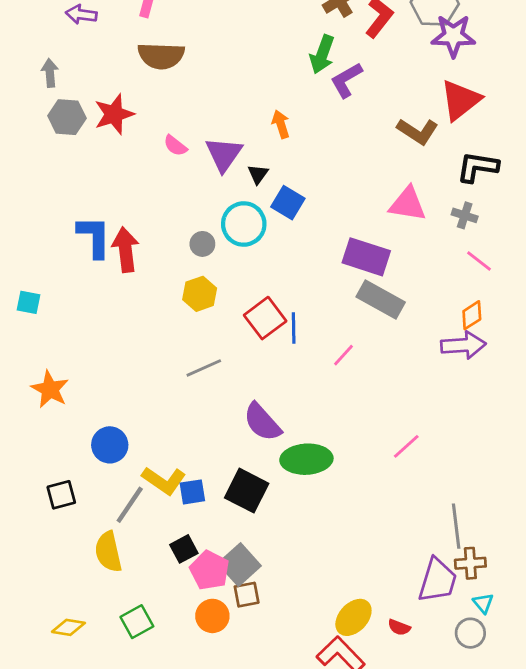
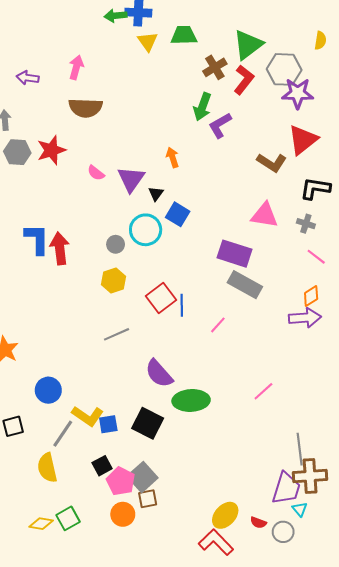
brown cross: (470, 563) -> (310, 476), size x1.5
cyan triangle: (483, 603) -> (300, 509), moved
yellow diamond: (68, 627) -> (41, 524), moved
gray circle: (470, 633) -> (283, 532), moved

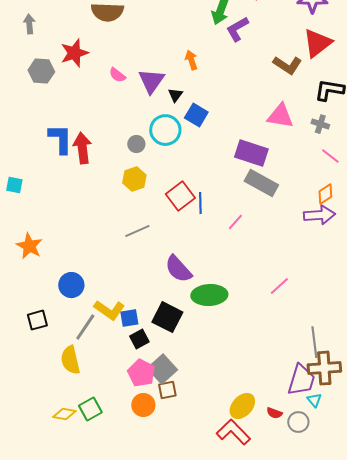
gray hexagon: (17, 152) -> (41, 71), moved
black square: (102, 466) -> (139, 339), moved

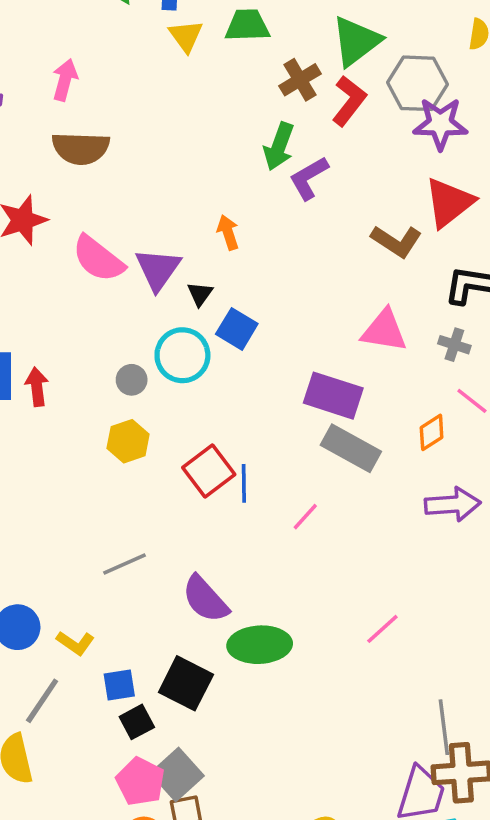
pink semicircle: (117, 75) -> (98, 259), size x1.8
red arrow: (82, 148) -> (37, 387), size x0.7
orange diamond: (325, 194) -> (432, 432), moved
gray line: (137, 231) -> (125, 564), moved
yellow L-shape: (109, 310) -> (75, 643), moved, size x0.7

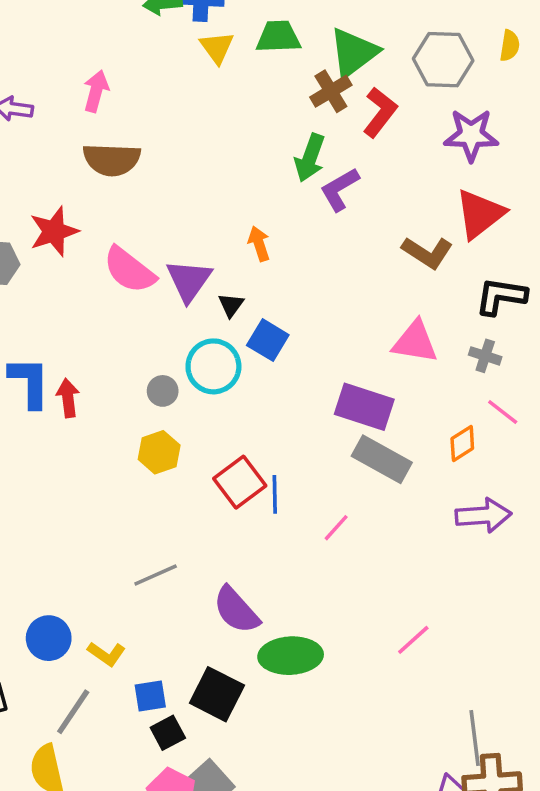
green triangle: (356, 41) -> (354, 53), moved
gray hexagon: (418, 83) -> (443, 60), moved

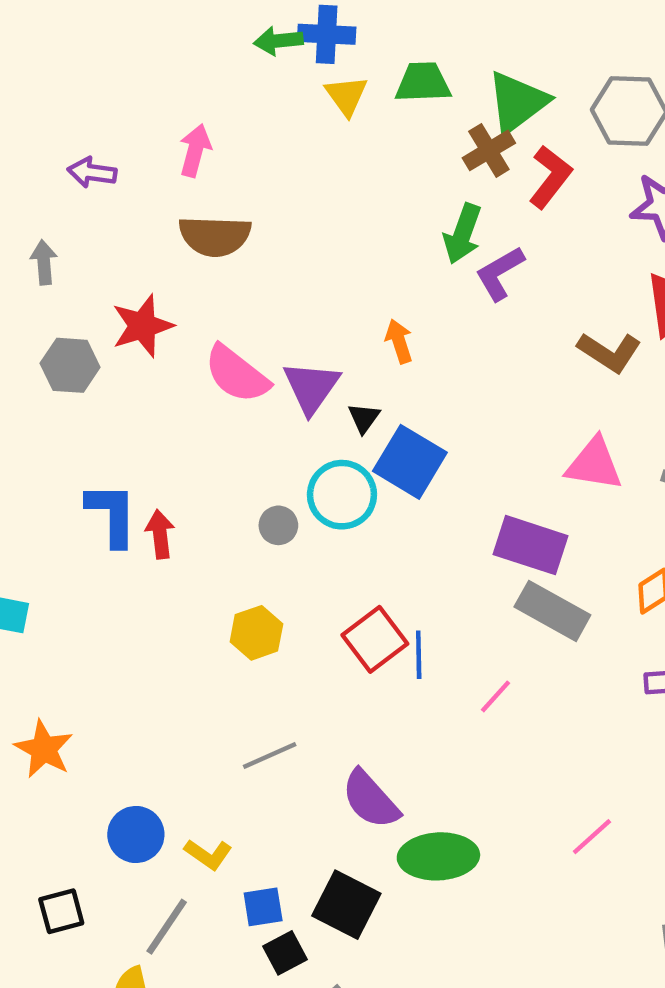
blue square: (268, 340) -> (410, 462), size x1.4
yellow hexagon: (159, 452) -> (256, 633), moved

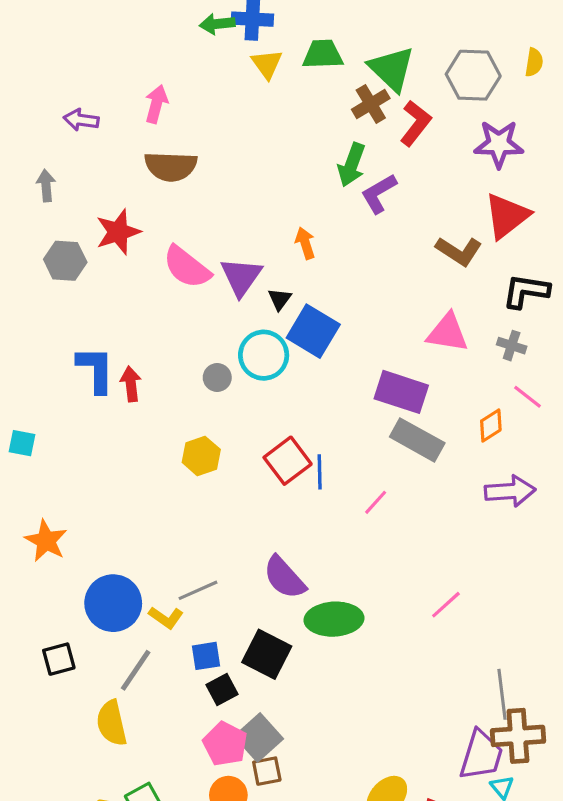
green triangle: (517, 102) -> (392, 69), turned -39
gray line: (270, 756) -> (198, 590), moved
blue circle: (136, 835) -> (113, 603), size x1.4

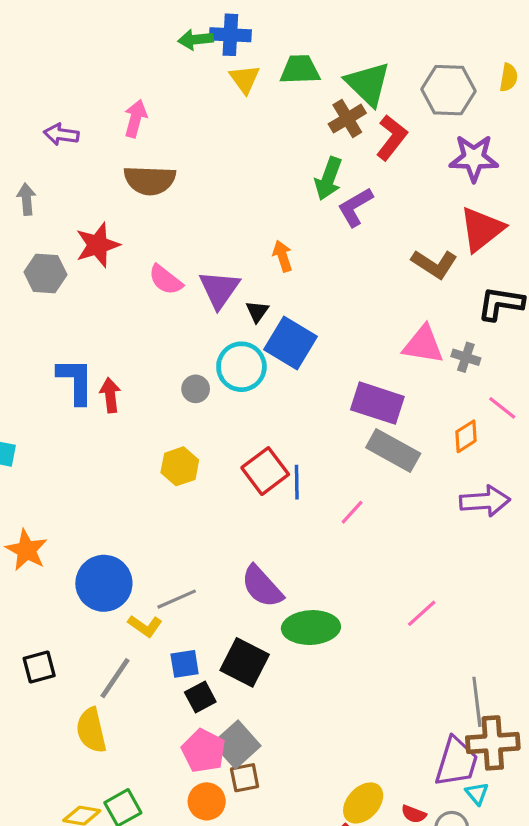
pink semicircle: (187, 267) -> (166, 280), size x0.7
gray cross: (512, 346) -> (466, 357), moved
blue circle: (113, 603) -> (104, 583), moved

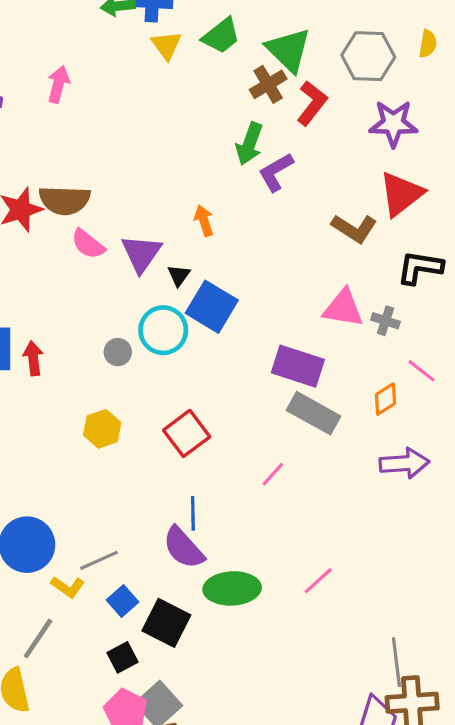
green trapezoid: (300, 70) -> (221, 36), turned 144
brown semicircle: (150, 180) -> (65, 200), moved
blue line: (297, 482) -> (193, 513), moved
pink line: (422, 613) -> (318, 581), moved
blue square: (185, 664) -> (122, 601), moved, turned -32

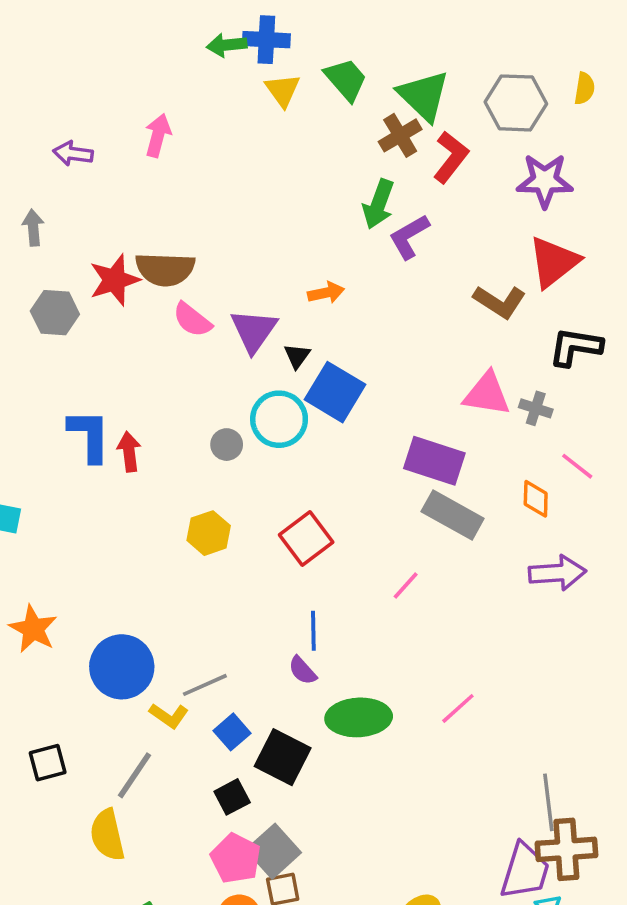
green trapezoid: (221, 36) -> (346, 79), turned -93
orange arrow: (204, 221) -> (326, 293), turned 96
orange diamond: (386, 399) -> (536, 499), turned -56
purple semicircle: (184, 548) -> (303, 670), size x0.6

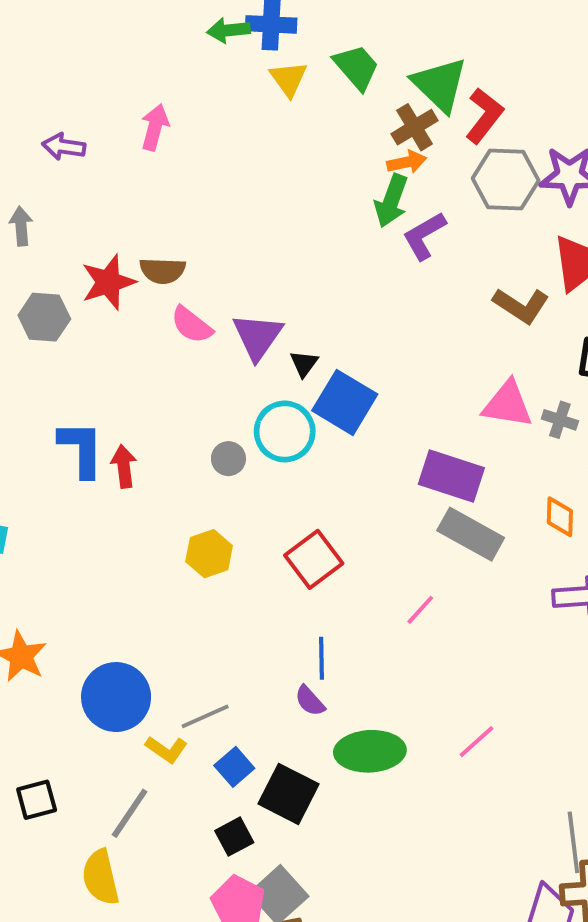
gray hexagon: (516, 103) -> (506, 180), moved
red L-shape: (451, 157) -> (484, 116), moved
brown semicircle: (165, 269) -> (163, 271), size x0.7
orange arrow: (326, 293) -> (407, 162), moved

